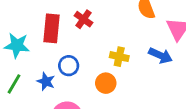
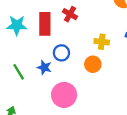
cyan star: (17, 45) -> (17, 25), moved
green line: (14, 84) -> (19, 72), turned -56

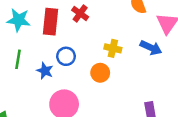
green line: (19, 72) -> (18, 59), moved, turned 35

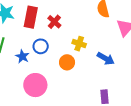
red cross: (80, 13) -> (54, 22), moved
blue arrow: (151, 48) -> (106, 59), moved

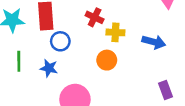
red cross: (54, 22) -> (95, 17), moved
blue circle: (41, 46) -> (60, 41), moved

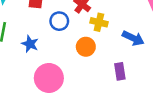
blue circle: (60, 41) -> (59, 21), moved
purple rectangle: (166, 90) -> (120, 71), moved

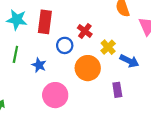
yellow cross: (99, 22) -> (108, 47), moved, turned 32
orange circle: (86, 47) -> (88, 68), size x1.5

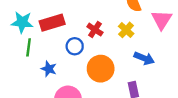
red rectangle: (45, 22) -> (52, 23), turned 70
yellow cross: (108, 47) -> (126, 30), moved
green line: (15, 54) -> (29, 47), moved

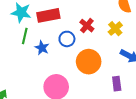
blue star: (49, 69) -> (42, 48), moved

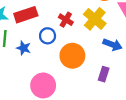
yellow cross: (115, 29) -> (95, 19), size x1.5
purple rectangle: (117, 84) -> (104, 74), turned 32

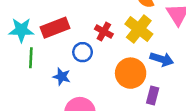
blue star: (24, 48) -> (62, 77), moved
orange circle: (72, 56) -> (131, 73), moved

